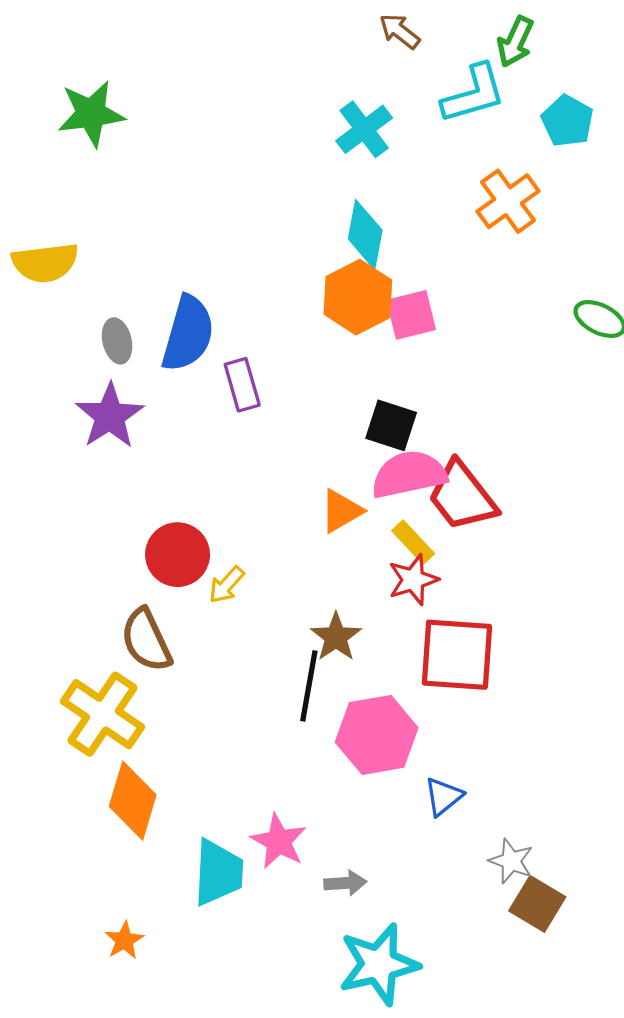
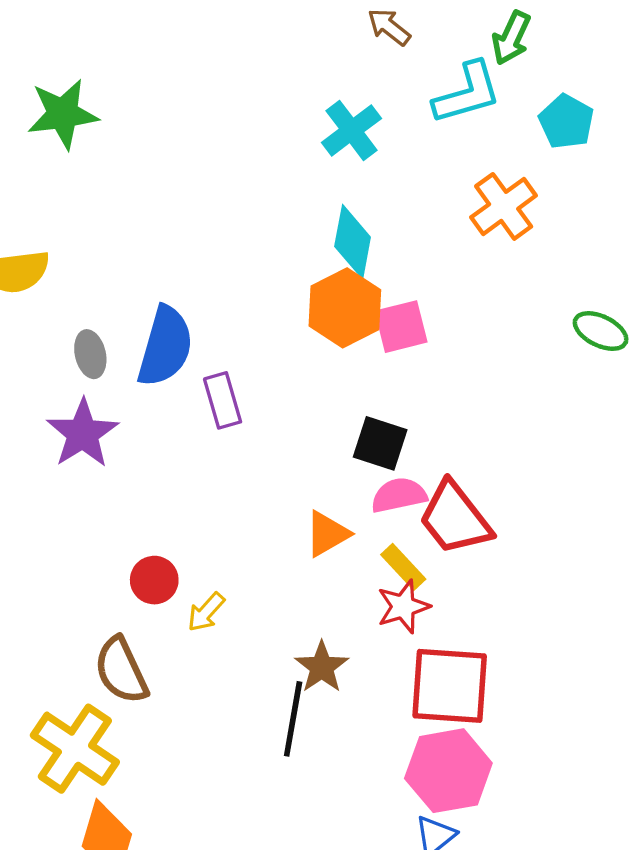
pink semicircle: (409, 474) -> (399, 495), size x0.7
red circle: (178, 555) -> (154, 580), size x0.7
pink hexagon: (377, 735) -> (448, 771), moved

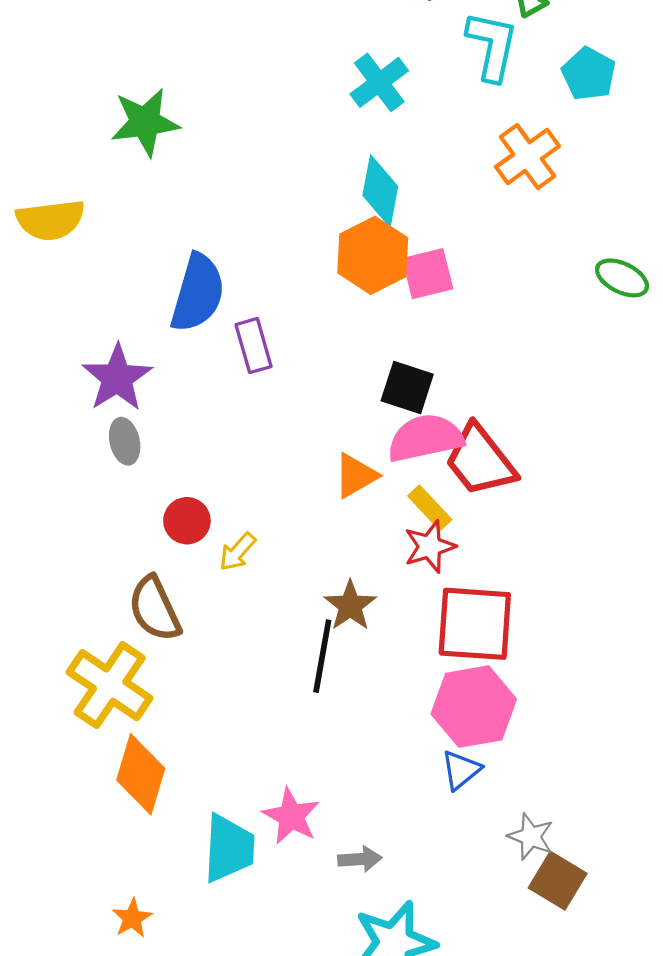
cyan L-shape: (467, 93) -> (492, 46), turned -62
green star: (63, 114) -> (145, 122), moved
gray ellipse: (90, 354) -> (125, 441), moved
pink semicircle: (399, 495) -> (425, 438), size x1.4

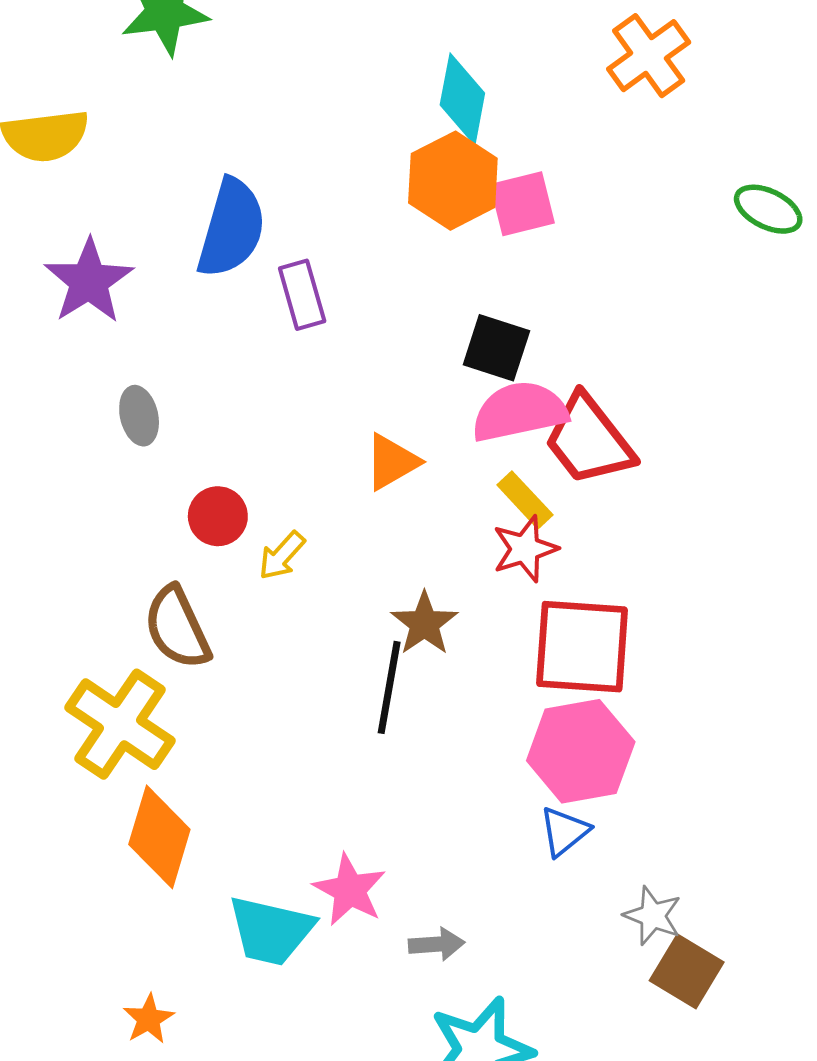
purple star: (117, 378) -> (89, 281), moved
orange triangle: (356, 476) -> (392, 462), moved
cyan trapezoid: (229, 848) -> (271, 931), turned 100

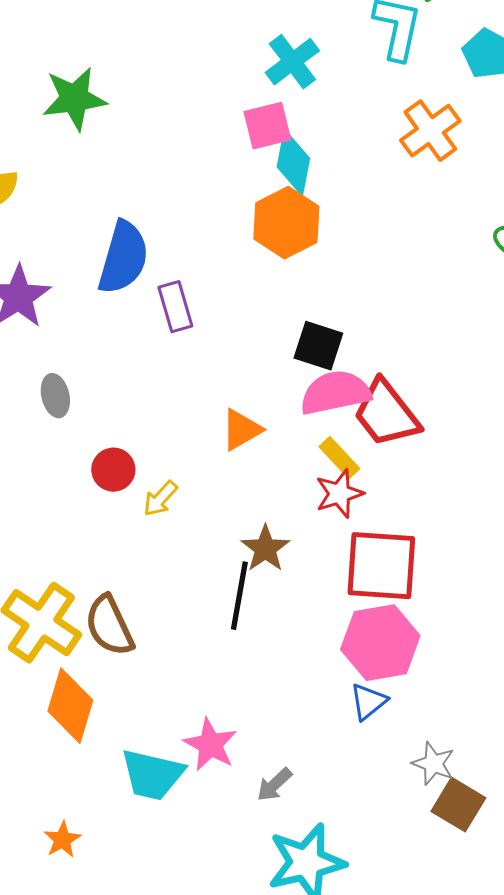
pink square: (522, 204) -> (267, 126), moved
brown semicircle: (177, 628) -> (109, 626), moved
gray arrow: (437, 944) -> (274, 785), turned 141

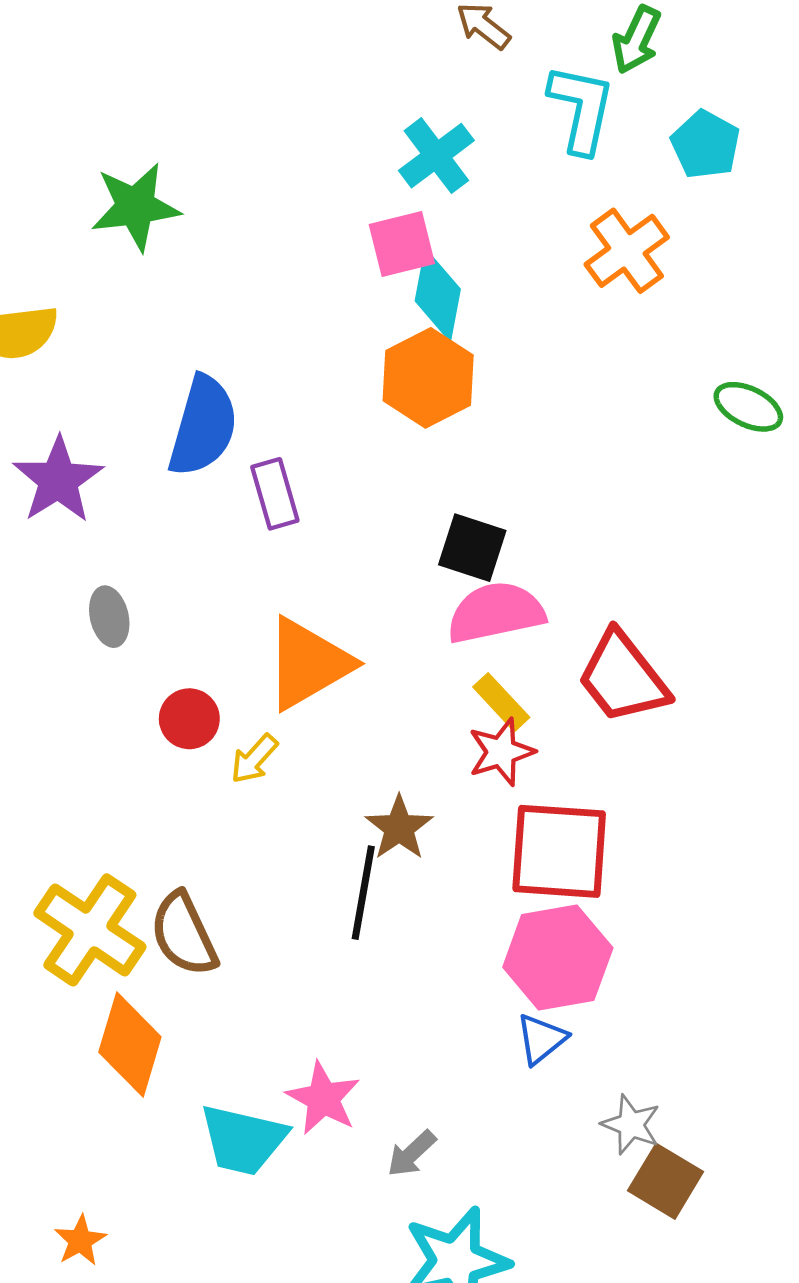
red trapezoid: (386, 414) -> (623, 677), moved
orange triangle: (241, 430) -> (308, 664), moved, size x1.6
orange star: (62, 840) -> (80, 1241), moved

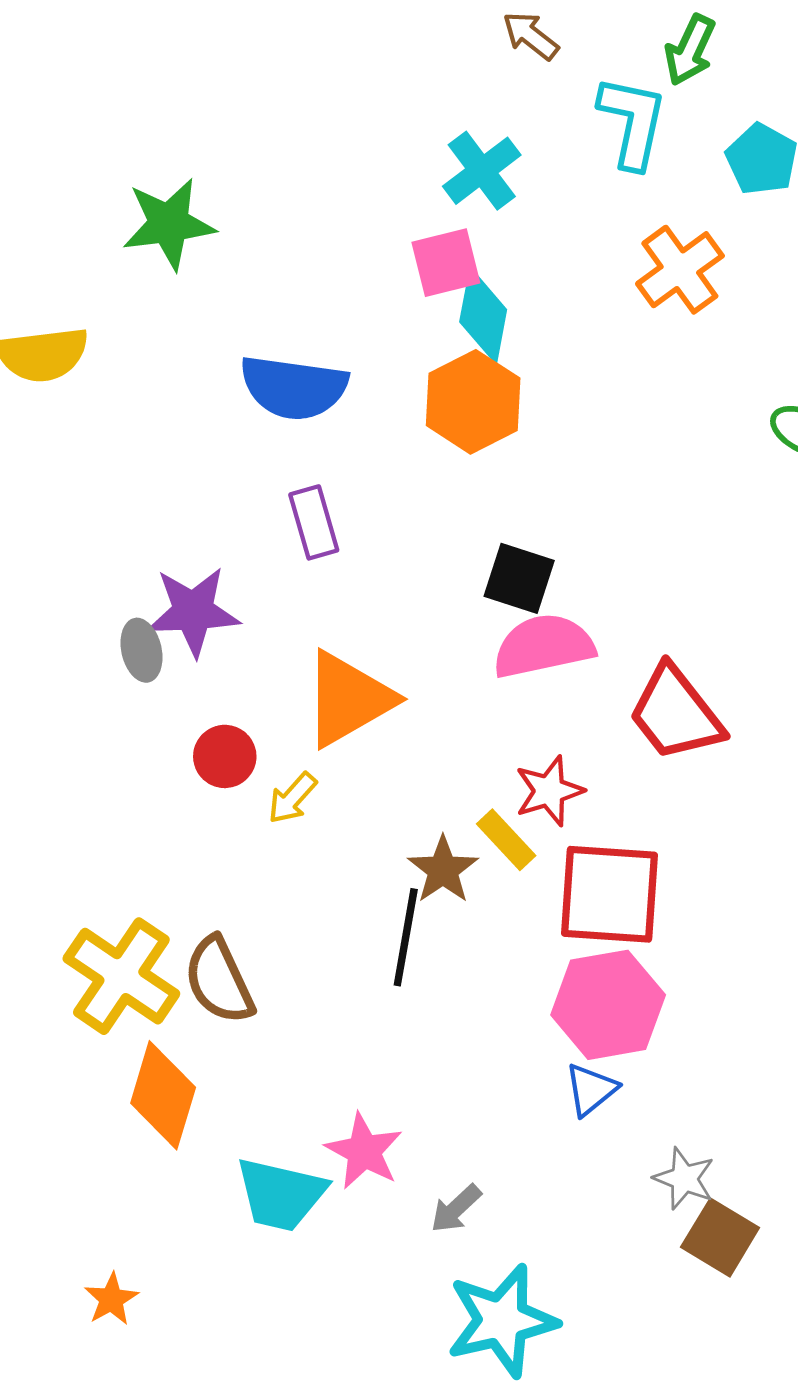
blue semicircle: (203, 426) -> (294, 387), moved, turned 82
purple star: (58, 480) -> (193, 611), moved, turned 30
yellow rectangle: (501, 702) -> (506, 840), moved

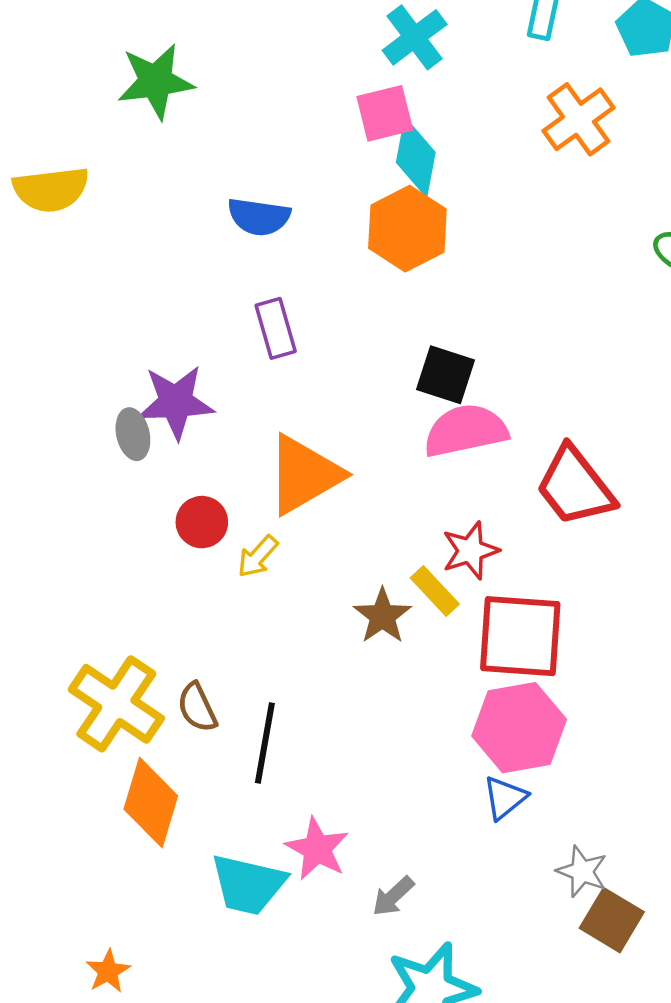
blue semicircle: (294, 387) -> (259, 217), size x0.7
black line: (406, 937) -> (265, 743), moved
brown semicircle: (219, 980) -> (197, 707), size x0.7

